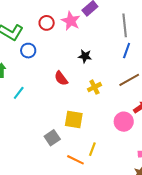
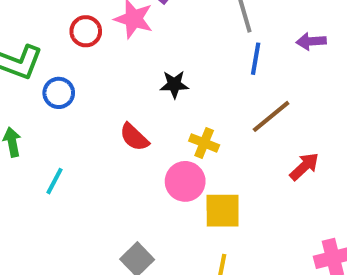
yellow cross: (94, 87) -> (204, 143), turned -32
yellow square: (74, 119) -> (223, 211), moved
pink circle: (124, 122) -> (185, 181), moved

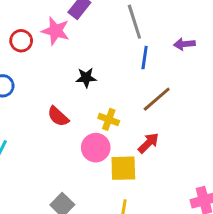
red arrow: (304, 167) -> (148, 143), moved

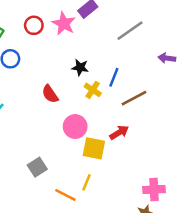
gray line: (134, 22) -> (130, 31), turned 60
blue line: (145, 58) -> (114, 77), moved
yellow cross: (109, 119) -> (93, 90), moved

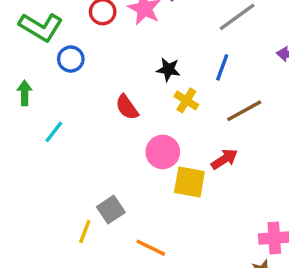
blue line: (114, 77) -> (222, 67), moved
yellow line: (87, 182) -> (85, 231), moved

